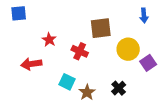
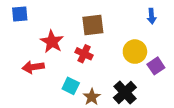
brown square: (101, 28) -> (93, 25), moved
red star: (49, 40) -> (52, 42), size x1.5
black cross: (119, 88) -> (125, 93), size x1.5

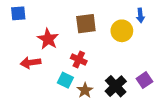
yellow circle: (135, 52) -> (122, 31), moved
red cross: (84, 54) -> (79, 60), moved
purple square: (156, 66) -> (144, 80), moved

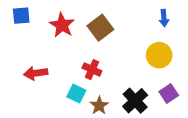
brown square: (86, 24) -> (100, 28), turned -30
yellow circle: (122, 31) -> (159, 55), moved
red star: (48, 39) -> (62, 25), moved

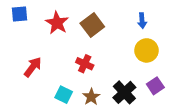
blue arrow: (164, 18) -> (142, 21), moved
red arrow: (36, 73) -> (33, 67), turned 135
cyan square: (76, 94) -> (64, 95), moved

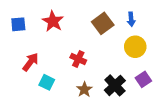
blue square: (19, 14) -> (18, 24), moved
brown square: (92, 25) -> (103, 23), moved
cyan square: (64, 95) -> (47, 82), moved

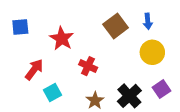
red star: (53, 21) -> (62, 39), moved
cyan square: (47, 82) -> (52, 92), turned 35

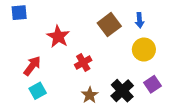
blue square: (20, 27) -> (19, 13), moved
red cross: (88, 66) -> (83, 63), turned 35
cyan square: (52, 92) -> (38, 91), moved

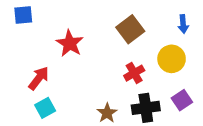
blue arrow: (140, 20) -> (183, 24), moved
red cross: (83, 63) -> (134, 73), moved
black cross: (122, 91) -> (146, 108), turned 35

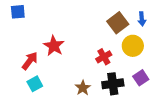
brown square: (130, 29) -> (118, 23), moved
red star: (70, 43) -> (54, 46), moved

